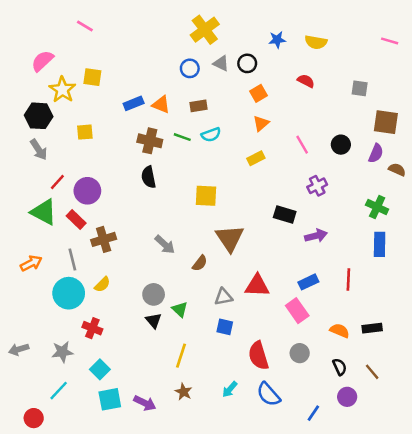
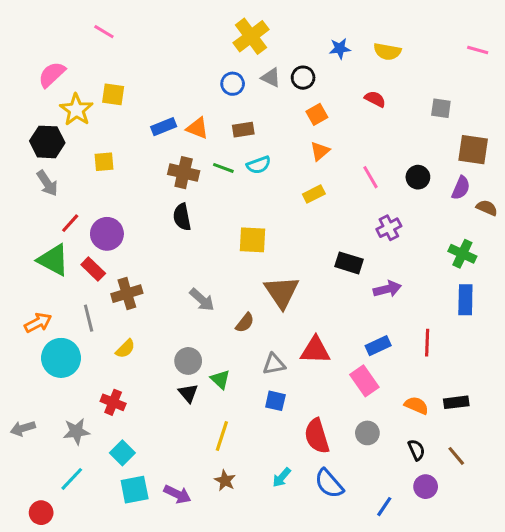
cyan circle: (69, 293) -> (61, 358), moved

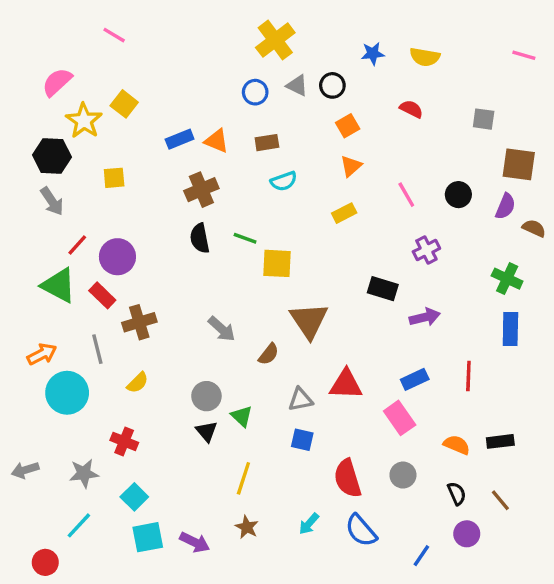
yellow square: (113, 94) -> (124, 104), turned 30
green line: (223, 168) -> (245, 238), moved
brown cross: (184, 173) -> (201, 190), turned -36

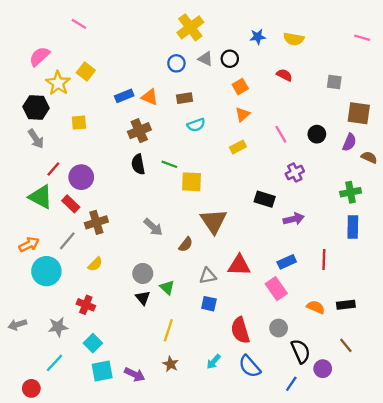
green cross: (507, 279) -> (351, 192), turned -36
gray line: (97, 349) -> (67, 241), turned 54
black semicircle: (457, 494) -> (301, 351), moved, size x1.5

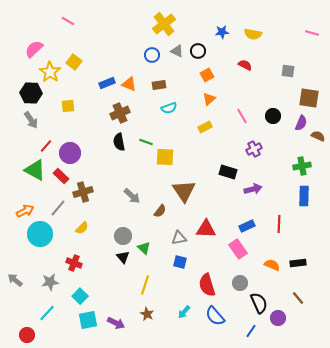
gray arrow: (17, 325) -> (15, 280), turned 56

